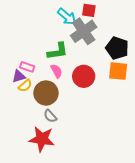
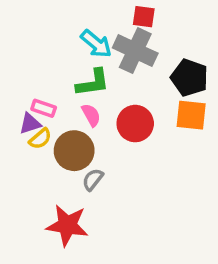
cyan arrow: (67, 17) -> (96, 44), moved
gray cross: (84, 31) -> (135, 51), turned -30
gray semicircle: (50, 116) -> (93, 180), moved, turned 80

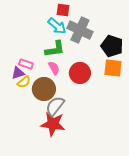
red square: (144, 17) -> (63, 10), moved
gray semicircle: (93, 180) -> (55, 106), size x1.5
red star: (67, 225) -> (53, 124), moved

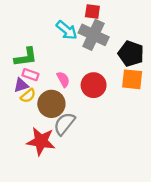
red square: (63, 10) -> (92, 11), moved
green L-shape: (55, 49) -> (26, 57), moved
red star: (53, 124) -> (41, 141), moved

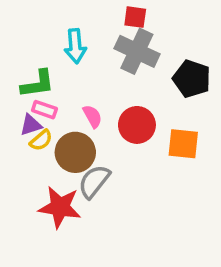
cyan arrow: (67, 30) -> (75, 46), moved, turned 45
orange square: (132, 79) -> (183, 144), moved

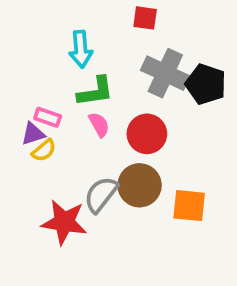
gray cross: (137, 51) -> (165, 73), moved
green L-shape: (38, 84) -> (95, 92), moved
orange square: (183, 144) -> (189, 206), moved
brown circle: (75, 152) -> (140, 185), moved

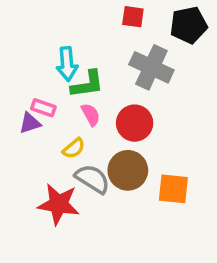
cyan arrow: (81, 49) -> (67, 64), moved
black pentagon: (206, 84) -> (189, 25), moved, turned -30
yellow semicircle: (44, 150) -> (74, 148), moved
gray semicircle: (101, 194) -> (92, 179), turned 84

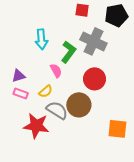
green L-shape: (87, 84) -> (68, 52), moved, turned -45
pink rectangle: (43, 108) -> (21, 93), moved
red circle: (135, 123) -> (95, 79), moved
orange square: (173, 189) -> (117, 129), moved

